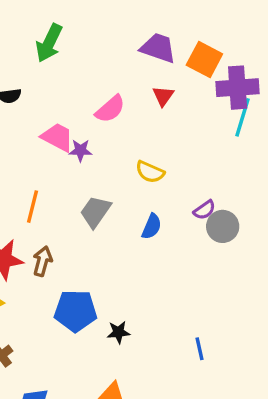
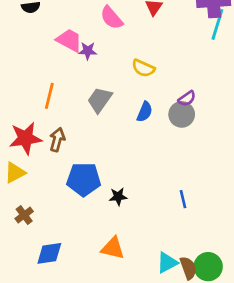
pink semicircle: (110, 109) -> (112, 18), turned 90
gray circle: (223, 226) -> (182, 114), moved
blue line: (200, 349) -> (183, 199), moved

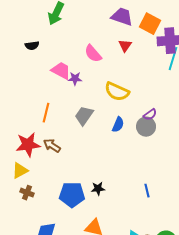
yellow semicircle: (143, 68) -> (117, 92), size x1.4
brown arrow: (57, 140) -> (52, 146), turned -72
blue pentagon: (84, 179) -> (72, 195), moved
brown cross: (24, 215) -> (27, 193), moved, turned -32

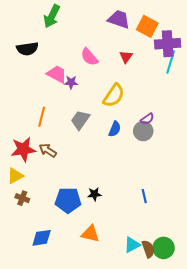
black semicircle: (32, 46) -> (27, 49), size x1.5
red triangle: (125, 46) -> (126, 57), moved
yellow semicircle: (117, 92) -> (114, 96), turned -80

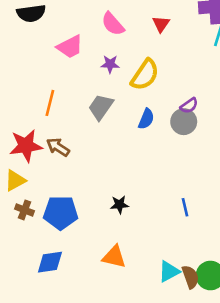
pink trapezoid: (57, 74) -> (70, 47), turned 125
purple star: (71, 82) -> (110, 64), moved
blue pentagon: (68, 200) -> (61, 213), moved

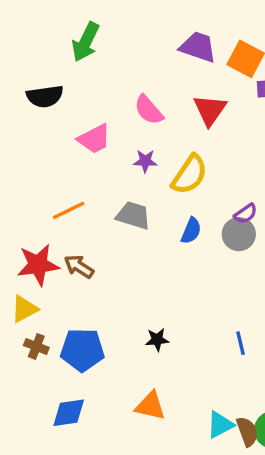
red triangle: (161, 24) -> (210, 110), size x1.5
orange line: (50, 103) -> (69, 210), turned 50
gray trapezoid: (101, 107) -> (133, 215), turned 72

